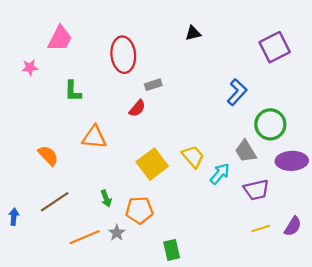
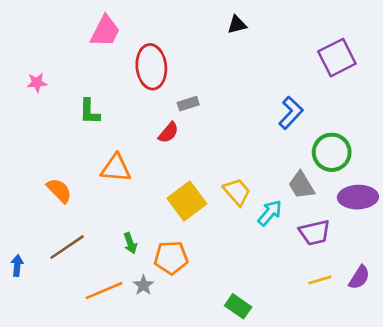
black triangle: (193, 33) -> (237, 25), moved
pink trapezoid: (60, 39) -> (105, 31), moved
green rectangle: (172, 250) -> (238, 306), moved, turned -42

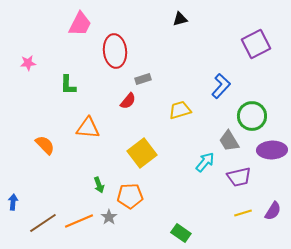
yellow trapezoid: (237, 192) -> (180, 110), moved, turned -65
brown line: (67, 247) -> (43, 223), moved

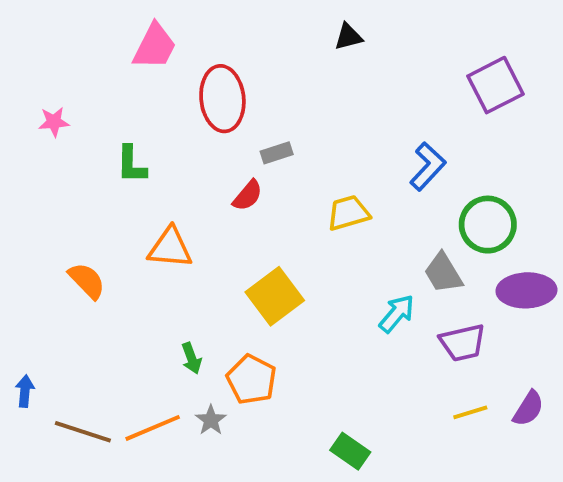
orange pentagon: (130, 196) -> (251, 379), turned 30
brown line: (43, 223) -> (83, 432), turned 52

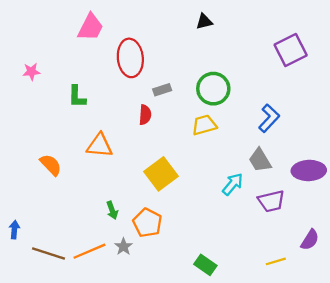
blue L-shape: (428, 166) -> (269, 118), moved
red semicircle: (248, 195) -> (145, 115), turned -36
green circle: (488, 225) -> (213, 89), moved
yellow line: (470, 412) -> (276, 261), moved

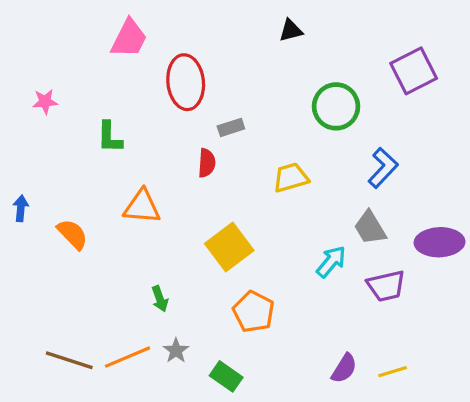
green circle: (213, 89) -> (336, 106), moved
orange pentagon: (147, 223) -> (254, 312), moved
blue arrow: (14, 230) -> (21, 208), moved
purple semicircle: (310, 240) -> (344, 368), moved
green rectangle: (205, 265) -> (226, 376), moved

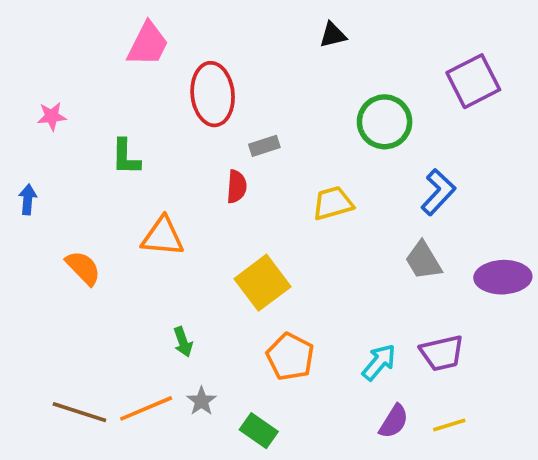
blue arrow: (21, 208) -> (28, 199), moved
cyan arrow: (331, 262) -> (379, 362), moved
purple trapezoid: (386, 286) -> (442, 353), moved

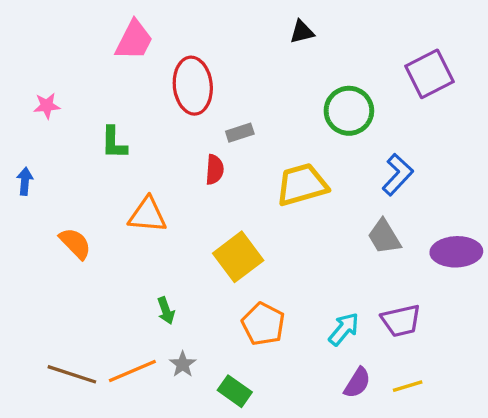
yellow trapezoid: (333, 203) -> (302, 185), size x1.4

